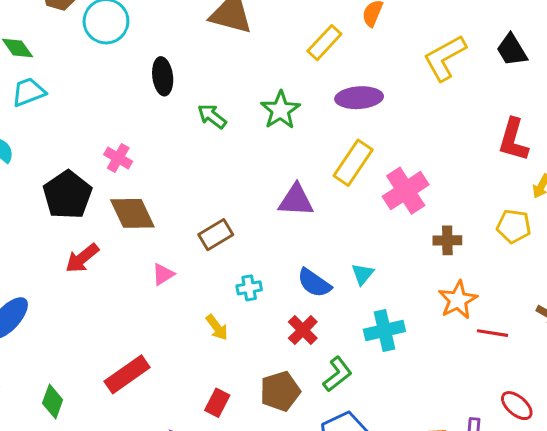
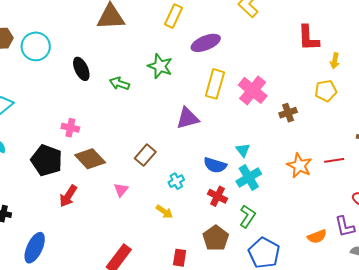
orange star: (458, 300) -> (299, 165), moved
cyan cross: (384, 330) -> (249, 177), moved

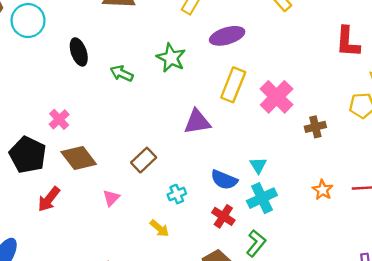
pink cross: (70, 128) -> (59, 119), turned 30
orange star: (299, 165) -> (323, 190), size x0.7

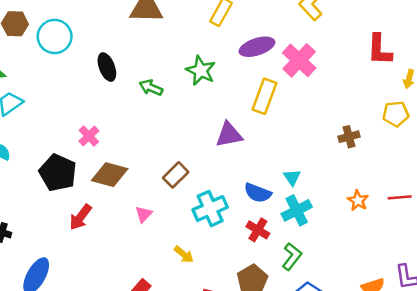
pink cross: (277, 97) -> (299, 60), moved
brown diamond: (79, 158) -> (110, 175), turned -36
cyan cross: (177, 194) -> (210, 209), size x1.8
yellow arrow: (159, 228) -> (184, 254), moved

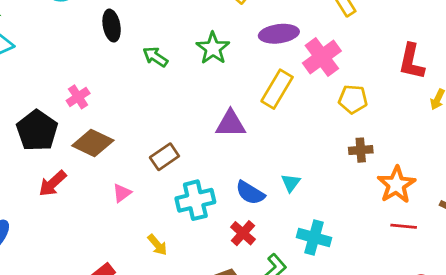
yellow pentagon: (396, 114) -> (353, 99), moved
orange star: (358, 200) -> (396, 185), moved, size x1.6
cyan cross: (297, 210) -> (314, 238), moved, turned 32

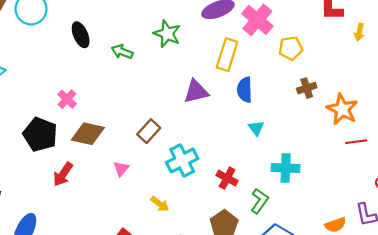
blue semicircle: (250, 193) -> (245, 90), moved, turned 70

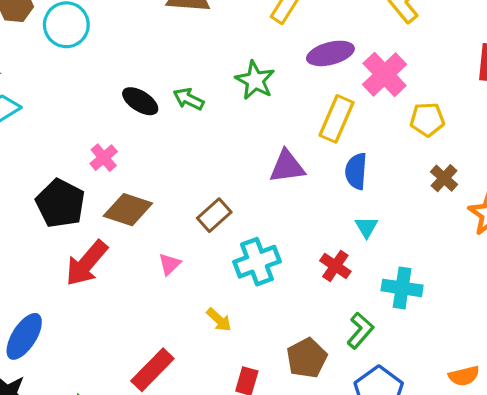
black ellipse: (81, 35) -> (140, 101), moved, turned -40
brown cross: (307, 88) -> (444, 178), turned -36
red arrow: (63, 174) -> (87, 263), size x1.4
red cross: (227, 178) -> (335, 266), moved

